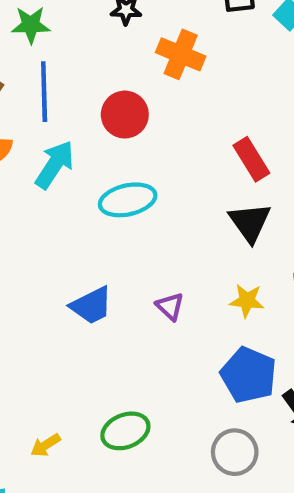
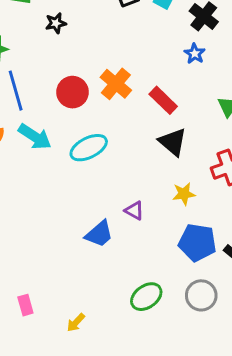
orange cross: (181, 54) -> (116, 84), moved, turned 32
cyan arrow: (55, 165) -> (35, 137), turned 104
blue trapezoid: (91, 306) -> (99, 234), moved
green ellipse: (125, 431) -> (146, 297), moved

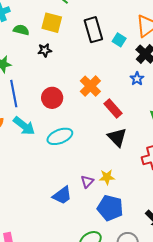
orange cross: (116, 84) -> (90, 86), moved
yellow star: (184, 194) -> (107, 177), moved
purple triangle: (134, 211) -> (87, 182), turned 40
blue pentagon: (197, 242) -> (110, 208), moved

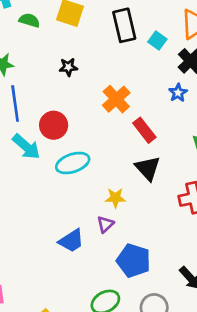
black star: (45, 50) -> (68, 67), moved
red circle: (52, 98) -> (54, 125), moved
yellow star: (107, 177) -> (115, 198), moved

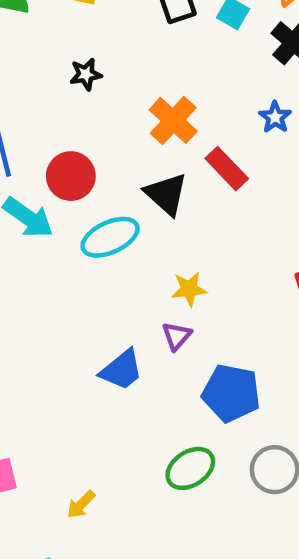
blue star: (178, 93) -> (275, 117), moved
black triangle: (148, 168) -> (166, 194), moved

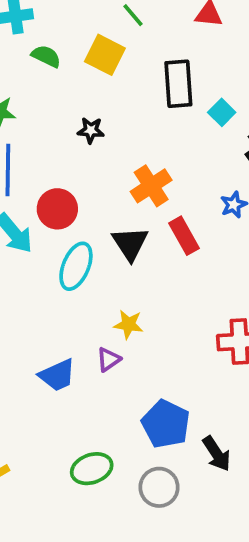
cyan ellipse: (110, 237) -> (76, 266), turned -57
blue pentagon: (231, 393) -> (166, 424), moved

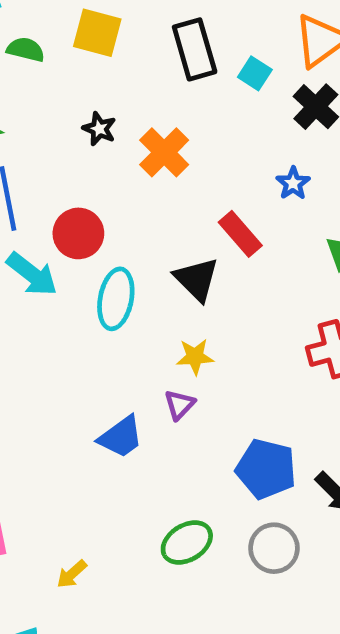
black star: (91, 130) -> (99, 129), turned 30
orange cross: (151, 186) -> (164, 152), moved
black triangle: (130, 243) -> (197, 279), moved

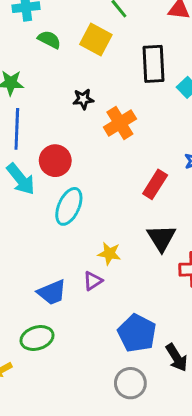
black star: (99, 129) -> (83, 99), turned 30
red rectangle: (240, 234) -> (155, 184), turned 60
black triangle: (197, 279) -> (161, 238), moved
green ellipse: (187, 543) -> (37, 338), moved

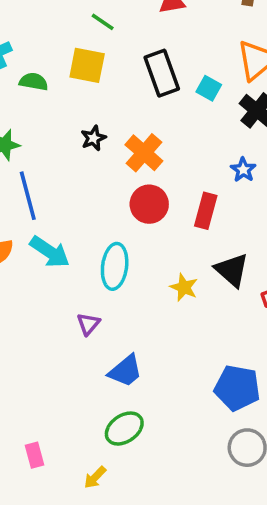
red circle: (55, 161) -> (149, 204), moved
yellow star: (109, 254) -> (184, 287), moved, turned 30
purple triangle: (93, 281) -> (88, 324), moved

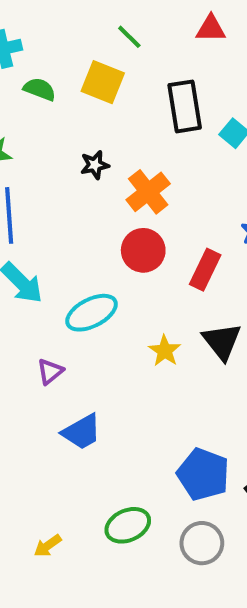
cyan ellipse: (115, 266) -> (92, 313), turned 45
green ellipse: (124, 429) -> (128, 525), moved
yellow arrow: (95, 477) -> (48, 546), moved

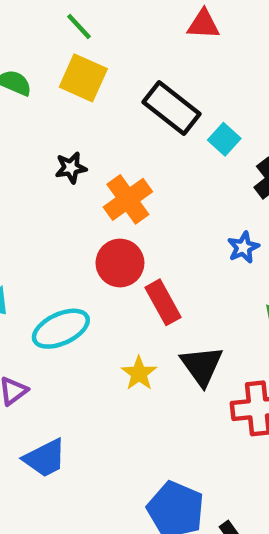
green line: (129, 37) -> (79, 26), moved
black rectangle: (185, 106) -> (172, 108), turned -45
red rectangle: (205, 270) -> (163, 302), moved, turned -57

